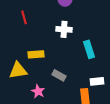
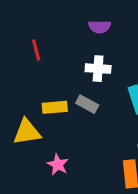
gray rectangle: (59, 75) -> (87, 104), moved

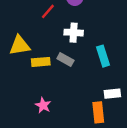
red line: (36, 50) -> (48, 11), moved, turned 56
yellow triangle: (27, 132) -> (20, 45), moved

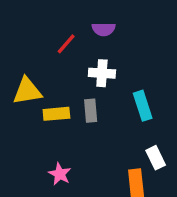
gray rectangle: (65, 60) -> (91, 111), turned 56
white rectangle: (112, 94) -> (156, 158), turned 70

